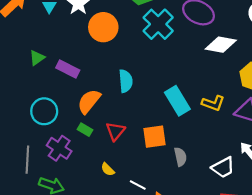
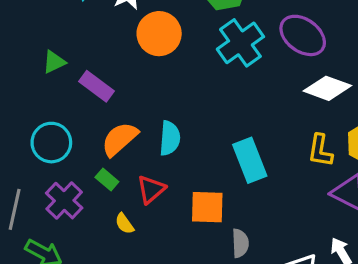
cyan semicircle: (126, 81) -> (170, 138), moved
yellow L-shape: (213, 103) -> (320, 151), moved, turned 70
yellow semicircle: (108, 169) -> (125, 224), moved

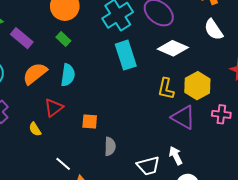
cyan rectangle: (250, 160) -> (126, 55), moved
green rectangle: (107, 180) -> (63, 39), moved
orange square: (207, 207) -> (90, 122), size x0.7

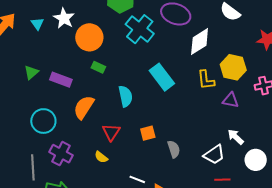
white diamond: (173, 48) -> (200, 41), turned -36
cyan rectangle: (126, 55) -> (162, 77), moved
cyan semicircle: (68, 75) -> (126, 96), moved
purple triangle: (183, 117) -> (231, 100), size x0.7

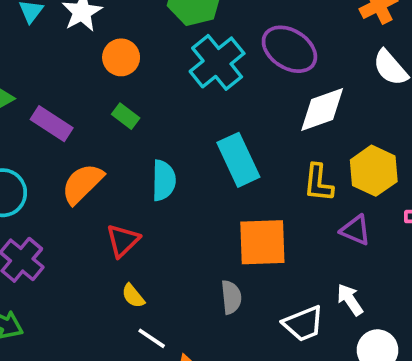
orange circle: (89, 37) -> (121, 57), size x0.7
orange square: (148, 133) -> (262, 242), moved, size x1.8
yellow semicircle: (101, 157) -> (133, 296), moved

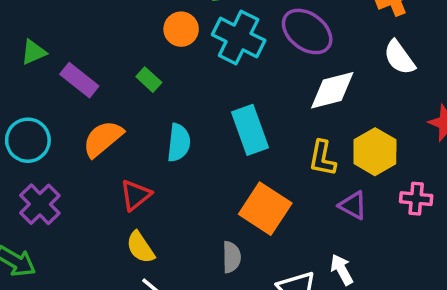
orange circle: (121, 57) -> (181, 29), moved
cyan cross: (217, 62) -> (239, 38), turned -30
orange square: (262, 242) -> (265, 209), turned 30
yellow semicircle: (133, 296) -> (140, 247), size x1.4

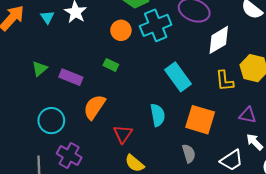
cyan cross: (239, 38) -> (156, 25), turned -32
cyan semicircle: (179, 143) -> (158, 115), moved
purple triangle: (353, 205) -> (248, 115), moved

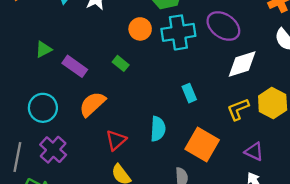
cyan rectangle: (178, 77) -> (189, 93), size x0.6
yellow L-shape: (225, 81) -> (238, 109), turned 60

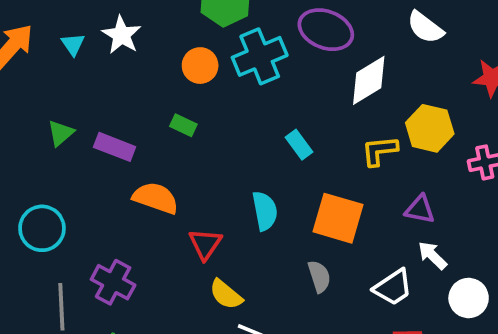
orange semicircle: (92, 104) -> (156, 198), turned 76
cyan circle: (43, 108) -> (42, 228), moved
yellow L-shape: (238, 109) -> (379, 151), turned 30

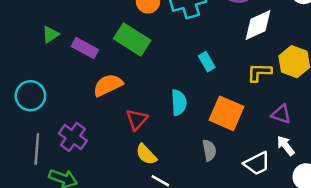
green rectangle: (183, 125) -> (132, 39), size x2.0
orange semicircle: (156, 198) -> (108, 85), turned -52

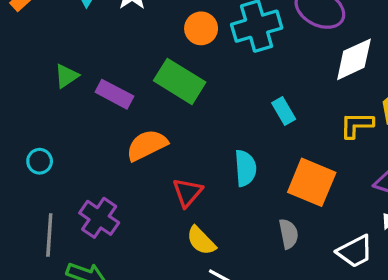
cyan circle: (30, 96) -> (40, 161), size x0.6

